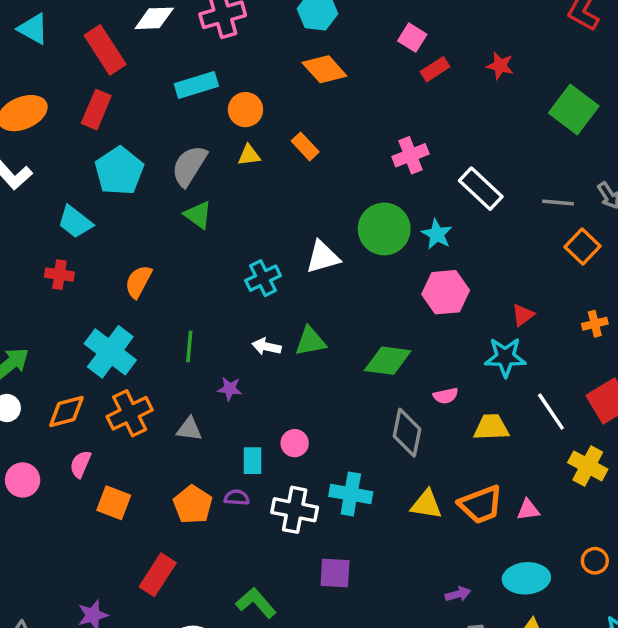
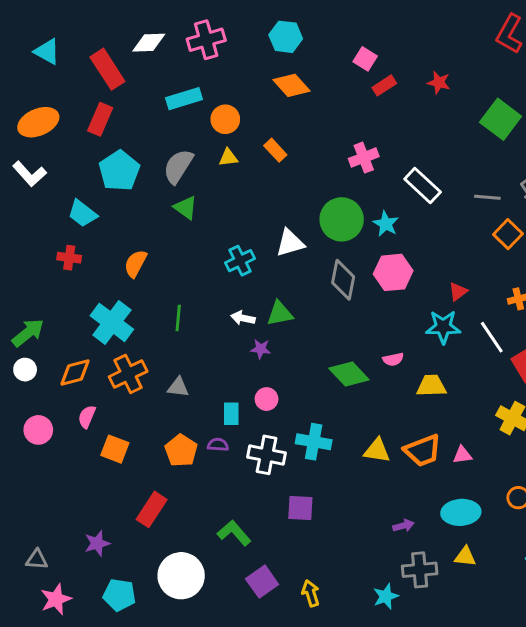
green diamond: (388, 361) -> (349, 374), moved, turned 39
purple star: (230, 389) -> (261, 349), moved
white line: (551, 412) -> (492, 337), moved
gray diamond: (407, 433) -> (343, 280), moved

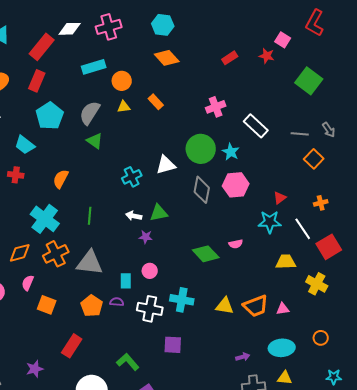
pink square: (365, 59) -> (283, 40), moved
red rectangle: (107, 69) -> (42, 47), turned 72
yellow trapezoid: (431, 386) -> (286, 262), moved
gray triangle: (178, 387) -> (90, 263), size x1.8

